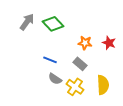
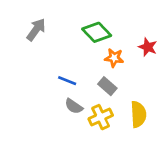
green diamond: (53, 24) -> (97, 32), moved
red star: (109, 43) -> (148, 47), moved
yellow cross: (75, 87) -> (101, 117), turned 30

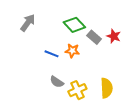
orange star: (114, 58) -> (72, 51), moved
blue line: (67, 81) -> (52, 54), moved
gray rectangle: (107, 86) -> (94, 37), moved

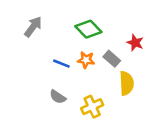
gray rectangle: (94, 37) -> (112, 59), moved
gray semicircle: (57, 82) -> (58, 97), moved
yellow semicircle: (107, 88) -> (127, 83), moved

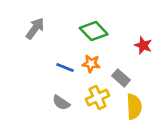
gray rectangle: (112, 59) -> (121, 78), moved
yellow semicircle: (127, 83) -> (134, 107), moved
yellow cross: (92, 107) -> (98, 97), moved

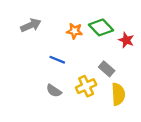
gray arrow: (35, 28) -> (31, 25), turned 30
green diamond: (94, 31) -> (101, 27), moved
orange star: (91, 64) -> (75, 31), moved

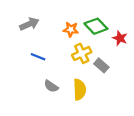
blue line: (57, 60) -> (38, 57), moved
yellow cross: (86, 86) -> (82, 53), moved
yellow semicircle: (118, 94) -> (80, 90), moved

